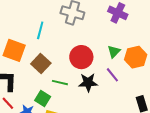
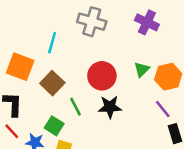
purple line: (112, 75) -> (163, 109), moved
green line: (60, 83) -> (76, 107), turned 49

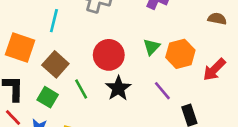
black star: (110, 107) -> (118, 88), turned -30
purple line: (163, 109) -> (162, 91), moved
green square: (54, 126) -> (48, 97), moved

